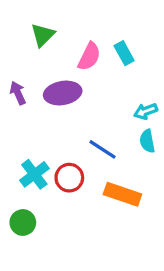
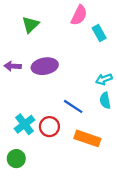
cyan rectangle: (124, 53) -> (99, 33), moved
pink semicircle: (89, 56) -> (79, 15), moved
purple arrow: (18, 93) -> (13, 66), turned -63

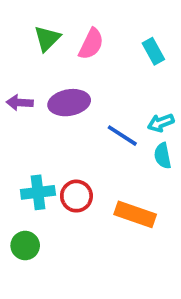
pink semicircle: (79, 15) -> (91, 44), moved
blue line: (73, 106) -> (122, 136), moved
cyan cross: (25, 124) -> (38, 192), turned 30

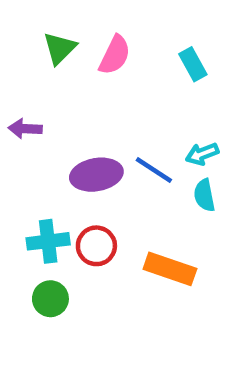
purple ellipse: (69, 103) -> (96, 175), moved
green circle: (25, 246) -> (50, 299), moved

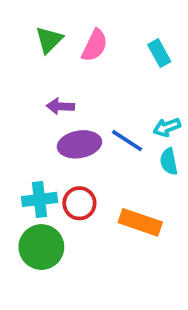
purple arrow: (25, 129) -> (60, 106), moved
green circle: (50, 299) -> (41, 247), size x1.5

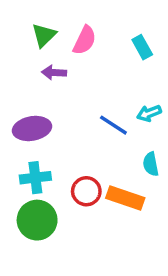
purple arrow: (60, 106) -> (54, 73), moved
purple ellipse: (79, 144) -> (32, 128), moved
cyan semicircle: (169, 161) -> (151, 164), moved
red circle: (79, 203) -> (86, 191), moved

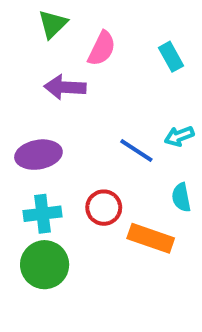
green triangle: (44, 35) -> (53, 24), moved
purple arrow: (54, 73) -> (65, 87), size x1.4
red circle: (86, 191) -> (104, 208), moved

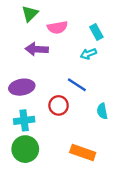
pink semicircle: (102, 48) -> (57, 27), turned 54
cyan arrow: (179, 136) -> (88, 54), moved
red circle: (104, 208) -> (59, 105), moved
orange rectangle: (151, 238) -> (83, 152), moved

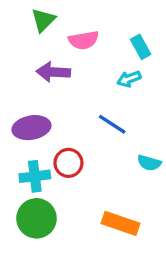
red circle: (59, 105) -> (68, 163), moved
cyan semicircle: (102, 111) -> (149, 163), turned -63

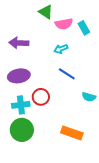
green triangle: (43, 20) -> (46, 12), moved, turned -42
pink semicircle: (84, 40) -> (64, 24), moved
purple arrow: (53, 72) -> (19, 43), moved
cyan arrow: (129, 79) -> (61, 49), moved

